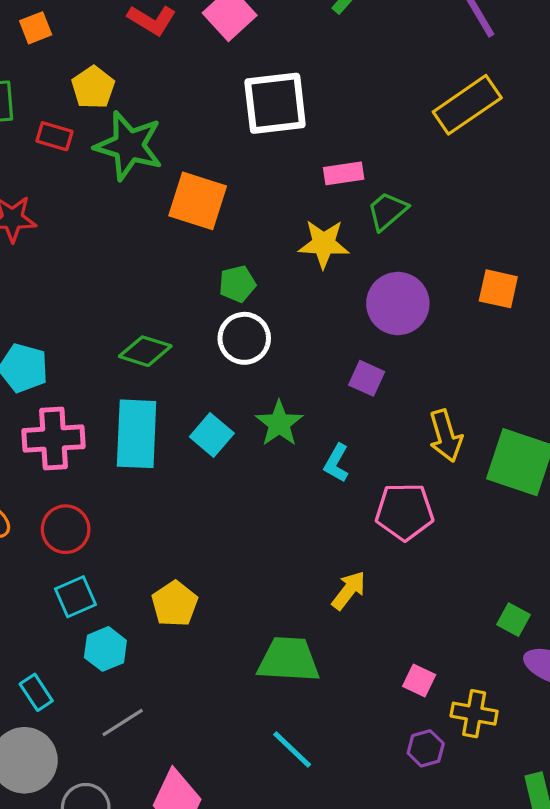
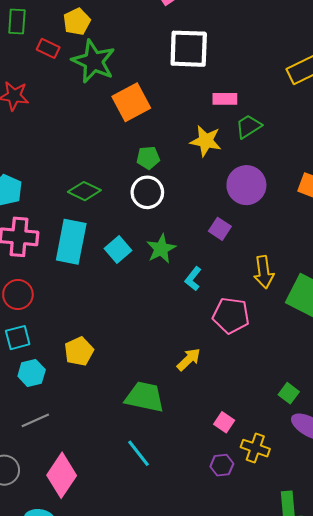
orange square: (198, 201) -> (131, 102), turned 36

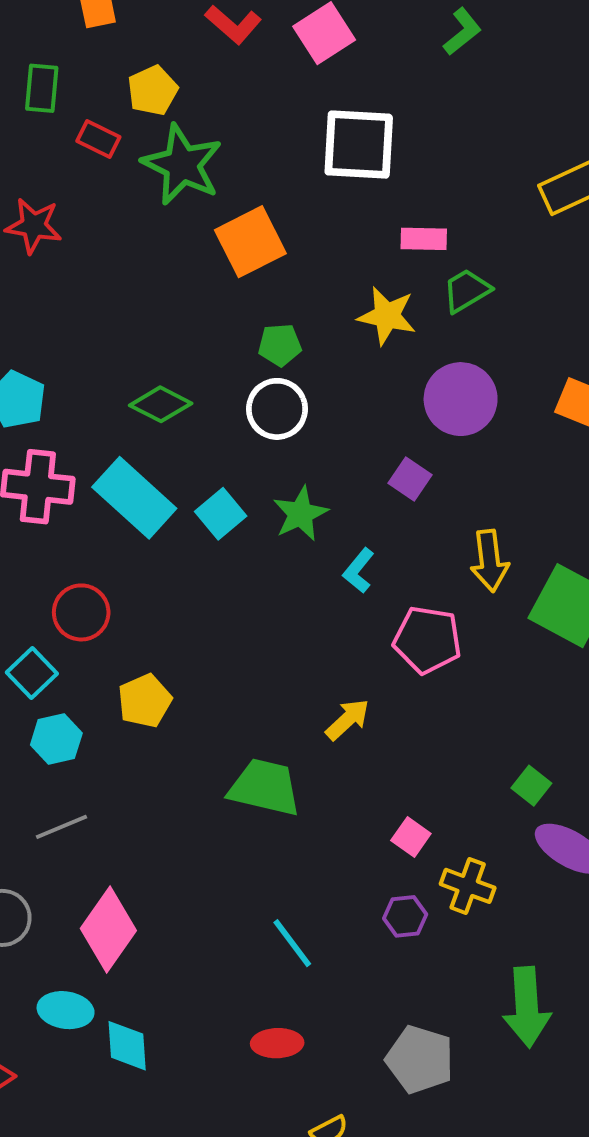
cyan rectangle: (71, 242) -> (134, 498), turned -60
red circle: (18, 295) -> (81, 612), moved
cyan square: (18, 338) -> (32, 673), turned -30
cyan line: (138, 453) -> (292, 943), moved

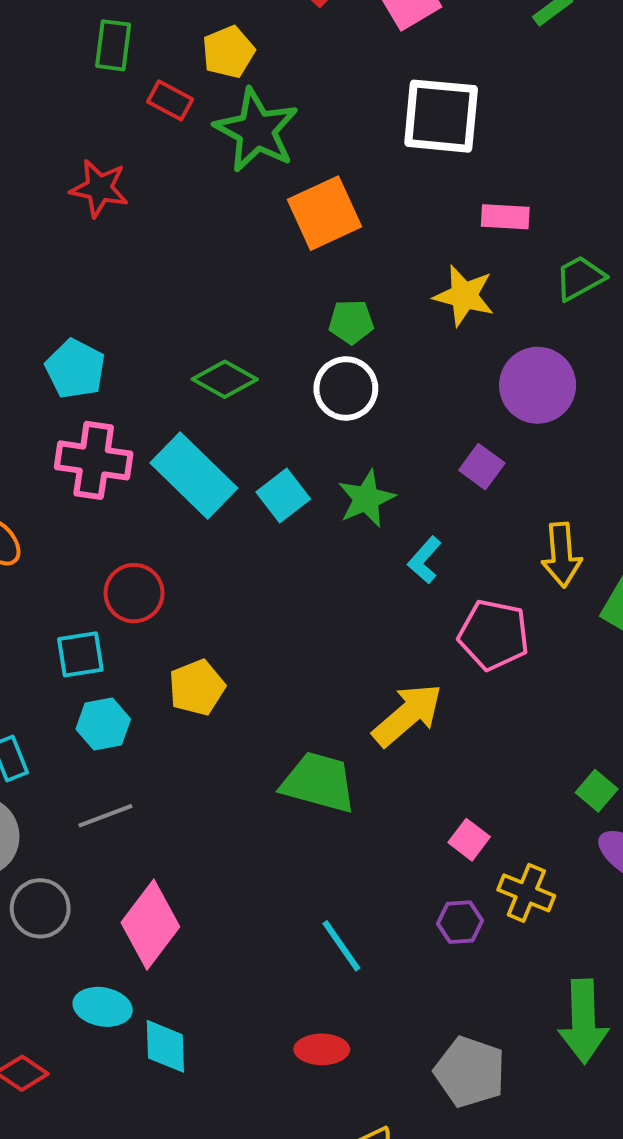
green trapezoid: (467, 291) -> (580, 278), moved
cyan square: (32, 673) -> (80, 654), turned 33
yellow arrow: (348, 720) -> (408, 715), size x1.5

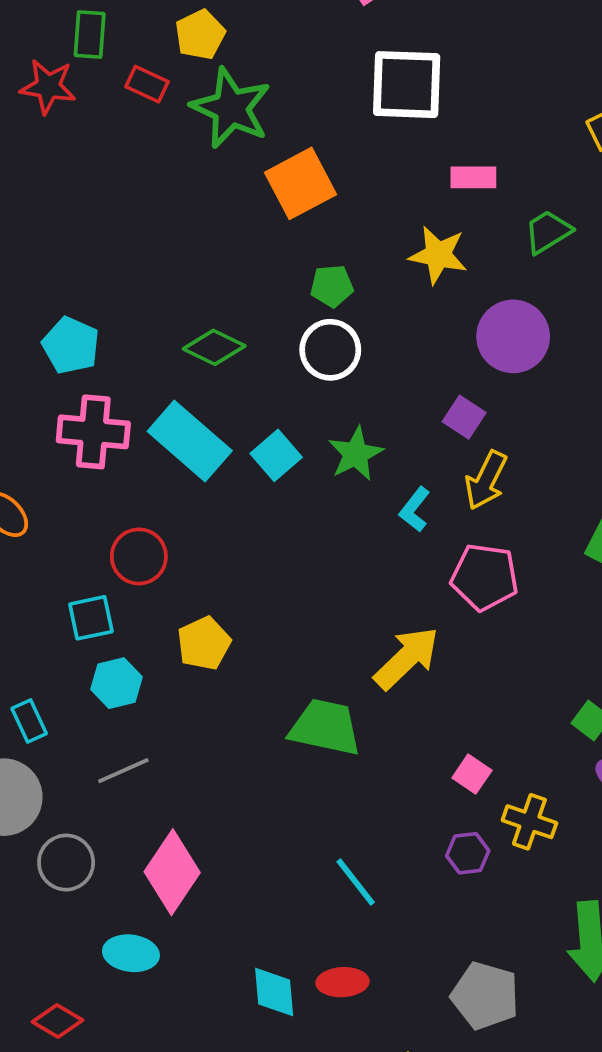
red star: (99, 188) -> (48, 86), moved
yellow arrow: (562, 555) -> (486, 480), moved, turned 34
cyan diamond: (165, 1046) -> (274, 992), moved

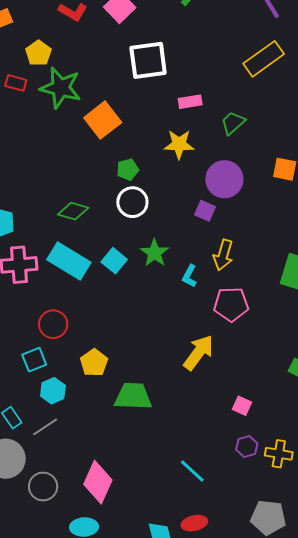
purple square: (464, 417) -> (205, 211), moved
green trapezoid: (325, 727) -> (133, 396), moved
gray line: (123, 771) -> (45, 427), moved
yellow cross: (529, 822) -> (279, 454), moved

